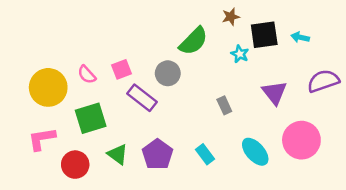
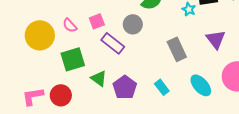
gray rectangle: (224, 105) -> (177, 49), size x1.6
pink L-shape: (42, 139) -> (33, 96), moved
green triangle: (118, 154) -> (99, 78), moved

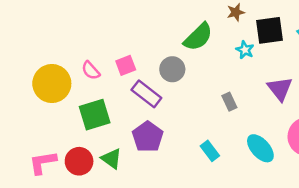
gray rectangle: (177, 49) -> (229, 102), size x0.6
green triangle: (99, 78) -> (111, 159), moved
purple pentagon: (125, 87) -> (148, 137), moved

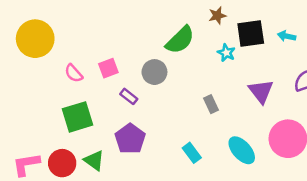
yellow circle: (52, 84) -> (35, 39), moved
purple rectangle: (146, 94) -> (129, 96), size x0.6

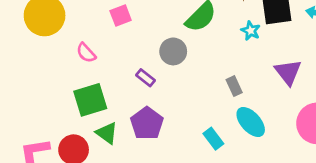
pink square: (108, 68) -> (121, 15), moved
cyan ellipse: (242, 150) -> (251, 122), moved
green triangle: (94, 161) -> (107, 133), moved

